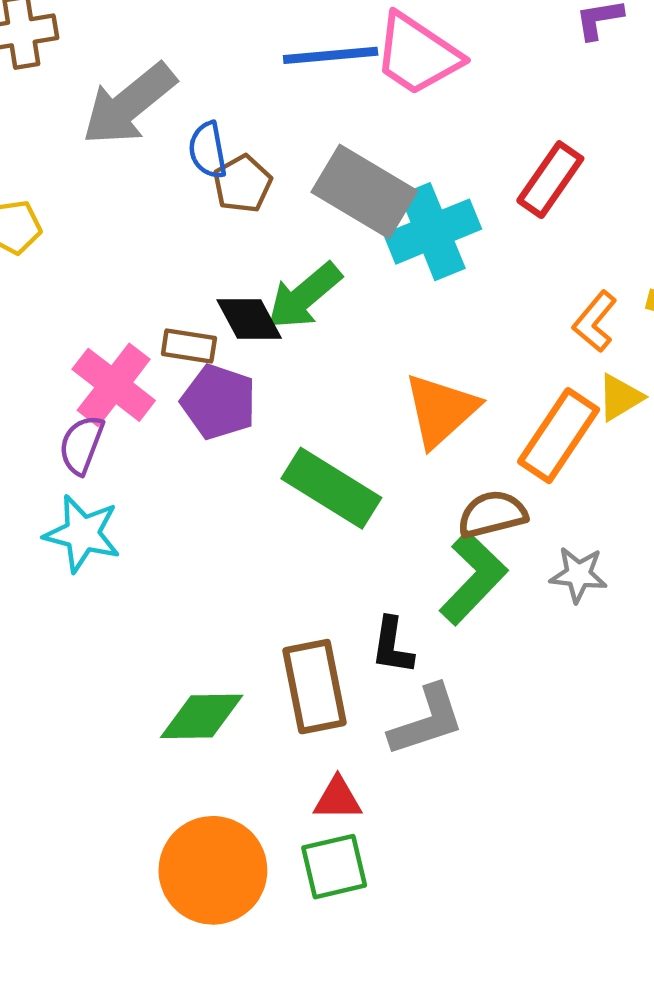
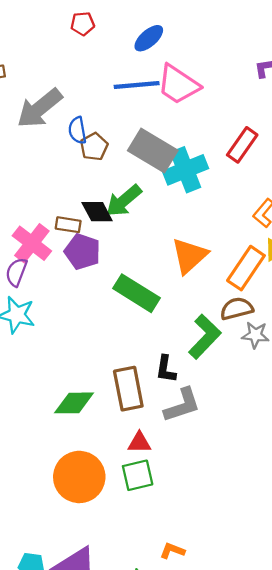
brown semicircle: (492, 514) -> (237, 309), moved

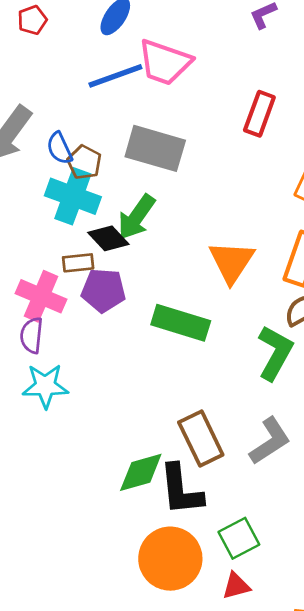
cyan cross: (185, 170) -> (73, 196), moved, turned -33
black L-shape: (166, 369) -> (181, 490), moved, size x1.6
red triangle: (139, 443) -> (236, 586), moved

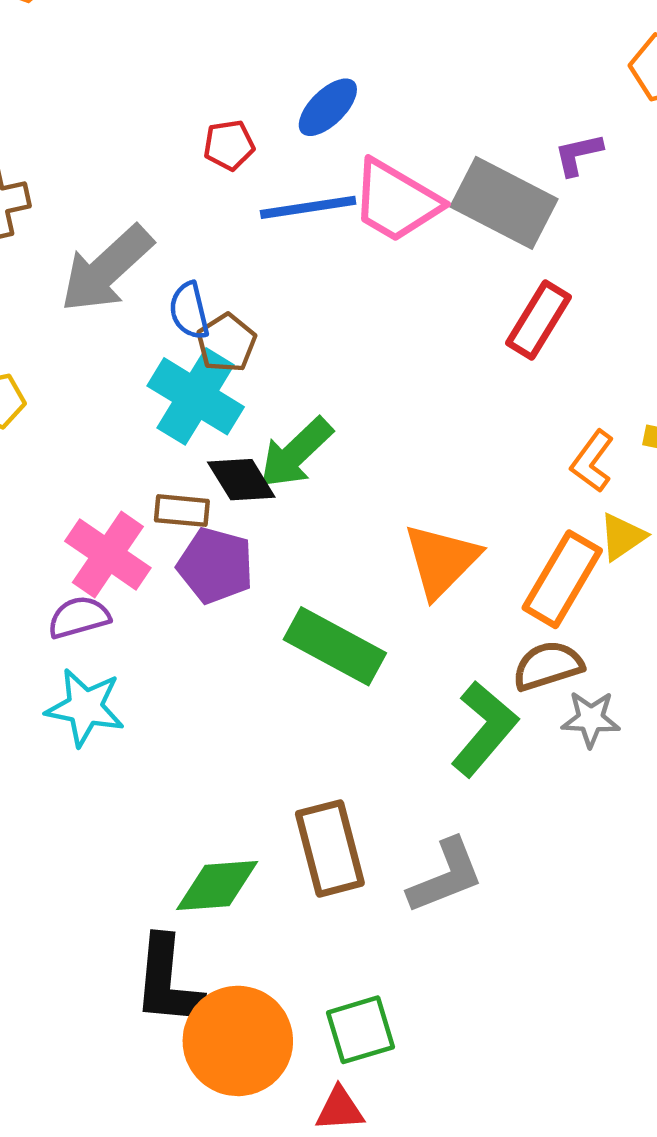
red pentagon: (32, 20) -> (229, 145), moved
gray rectangle: (155, 148) -> (504, 203), moved
purple semicircle: (32, 335) -> (79, 617), turned 57
black L-shape: (181, 490) -> (168, 982), moved

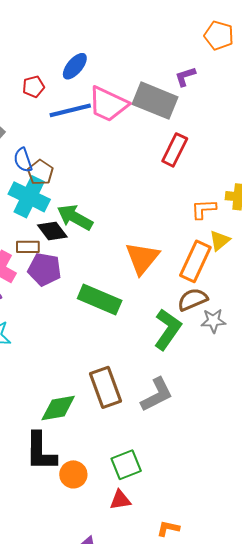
green arrow: (296, 453) -> (75, 217), turned 78
orange L-shape: (592, 461) -> (204, 209), turned 56
orange circle: (238, 1041) -> (73, 474), size x0.6

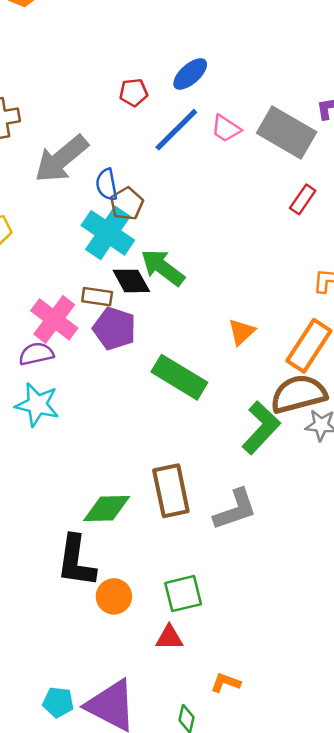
pink trapezoid: (108, 104) -> (226, 129), size x0.6
blue line: (70, 110) -> (176, 130), turned -39
red rectangle: (175, 150) -> (303, 199), size x0.7
orange triangle: (142, 258) -> (242, 332), size x0.6
brown semicircle: (193, 299) -> (299, 394), size x1.4

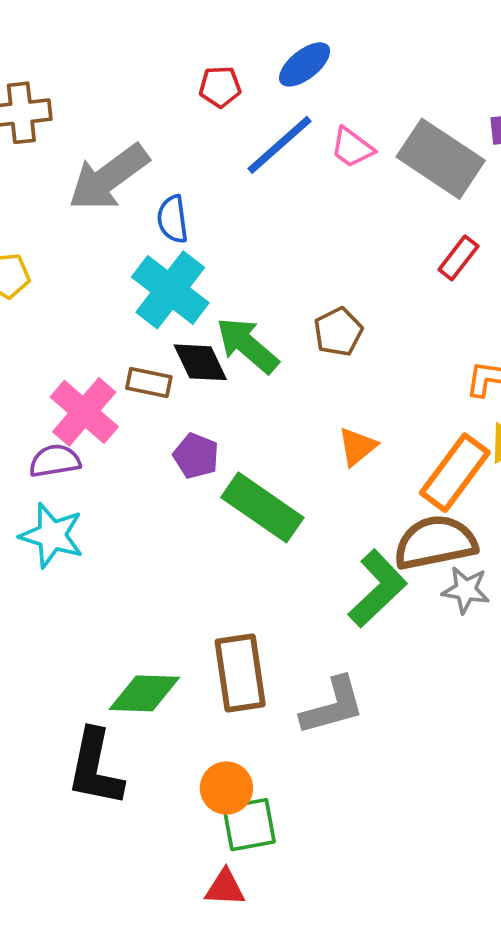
brown pentagon: (127, 204) -> (338, 332), moved
purple pentagon: (114, 329) -> (196, 456), moved, size x0.7
orange circle: (114, 596) -> (226, 788), moved

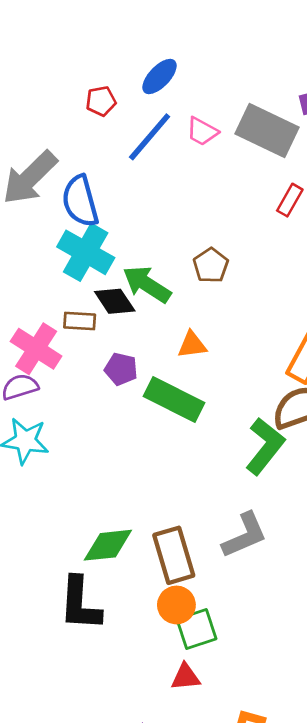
blue semicircle: (173, 219) -> (80, 201), size x1.5
orange triangle: (357, 447) -> (192, 345), moved, turned 40
brown rectangle: (240, 673) -> (174, 555), moved

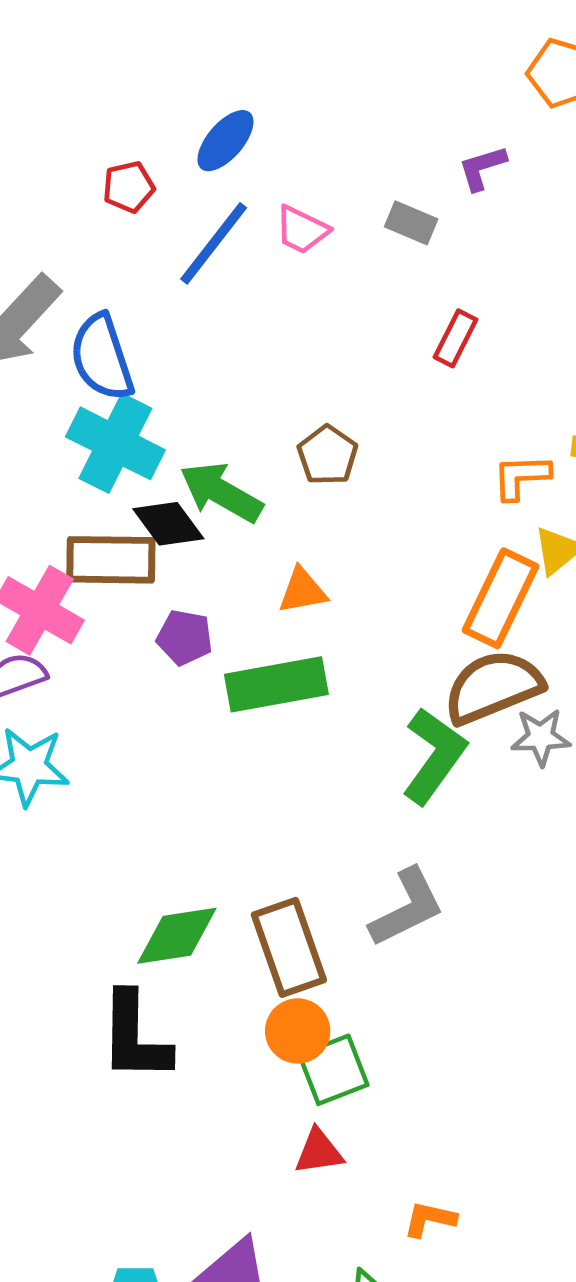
gray rectangle: (267, 131) -> (411, 223), size x0.5
brown rectangle: (80, 321) -> (111, 560), size x1.6
green rectangle: (174, 400) -> (276, 684), turned -34

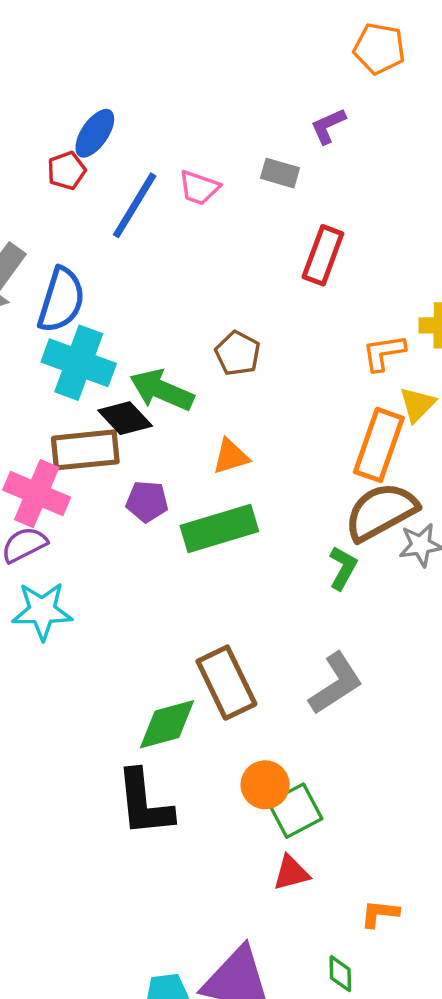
blue ellipse: (225, 141) -> (95, 133), moved
red rectangle: (455, 338) -> (323, 255), size x1.4
blue semicircle: (102, 357) -> (61, 300), turned -138
green L-shape: (434, 756) -> (343, 568), size x0.6
brown rectangle: (289, 947) -> (226, 683), moved

